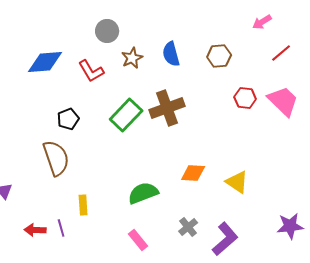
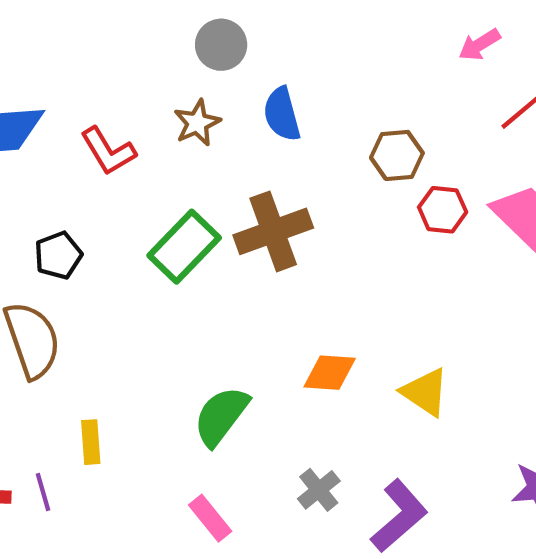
gray circle: (107, 31) -> (221, 45), moved
brown hexagon: (219, 56) -> (397, 155), moved
green semicircle: (143, 193) -> (221, 416), turned -32

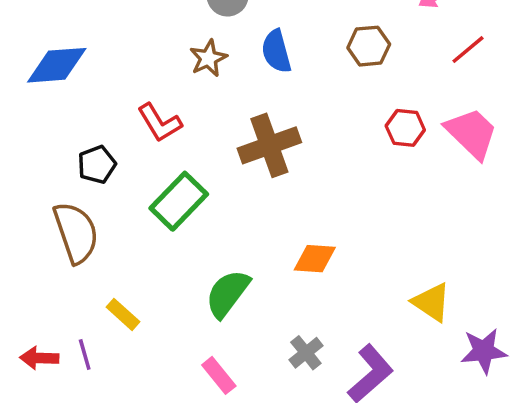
red L-shape: (108, 151) -> (160, 123), moved
brown hexagon: (397, 155) -> (369, 46), moved
green rectangle: (184, 247) -> (179, 201), moved
yellow triangle: (425, 392) -> (431, 302), moved
yellow rectangle: (91, 442) -> (123, 314), turned -44

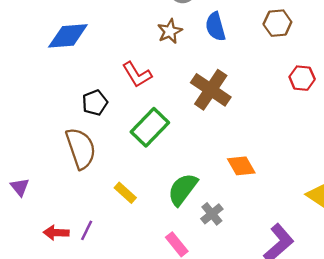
brown cross: (269, 145) -> (211, 90), turned -36
orange diamond: (315, 259) -> (241, 166), turned 56
yellow rectangle: (123, 314) -> (125, 193), moved
gray cross: (306, 353) -> (212, 214), moved
purple line: (85, 355) -> (87, 230), turned 42

